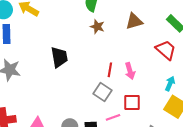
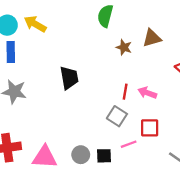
brown star: (97, 27) -> (124, 47), moved
pink arrow: (130, 71) -> (147, 93), turned 126

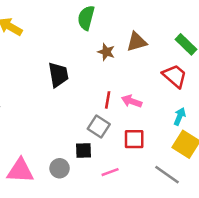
black trapezoid: (69, 78) -> (58, 75), moved
pink line: (129, 144) -> (110, 172), moved
black square: (104, 156) -> (84, 151), moved

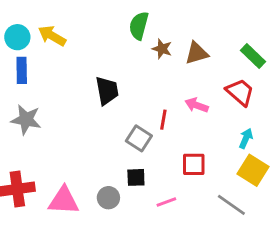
brown star: (106, 52) -> (162, 49), moved
pink arrow: (132, 101) -> (197, 105), moved
gray square: (99, 127) -> (139, 138), moved

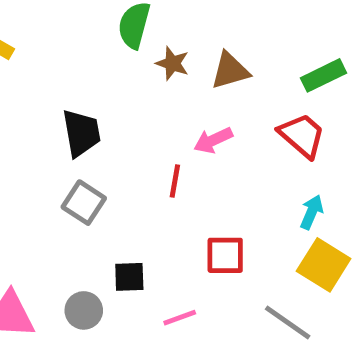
green rectangle: (253, 56) -> (324, 75), turned -70
pink arrow: (197, 105) -> (213, 140), moved, turned -45
gray square: (139, 138) -> (84, 203), moved

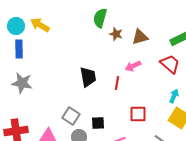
black trapezoid: (81, 133) -> (88, 77), moved
gray square: (84, 203) -> (71, 116), moved

